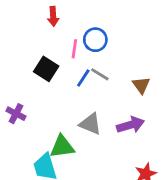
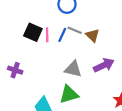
pink line: (74, 49) -> (47, 35), moved
brown triangle: (141, 85) -> (93, 35), moved
green triangle: (62, 147) -> (69, 94), moved

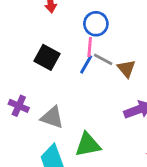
pink line: (47, 35) -> (90, 47), moved
gray triangle: (73, 69) -> (52, 117), moved

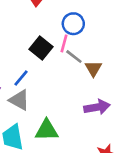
black square: (47, 57) -> (41, 48), moved
blue line: (86, 64) -> (21, 78), moved

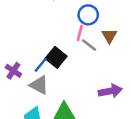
black square: (41, 48) -> (56, 57), moved
brown triangle: (93, 68) -> (109, 36), moved

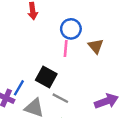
gray line: (89, 45) -> (60, 98), moved
blue line: (41, 65) -> (19, 88), moved

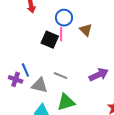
black square: (46, 77) -> (50, 40), moved
blue line: (19, 88) -> (25, 70), turned -48

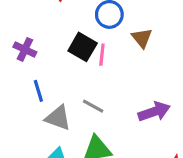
pink line: (61, 34) -> (102, 55), moved
purple cross: (16, 79) -> (25, 49), moved

